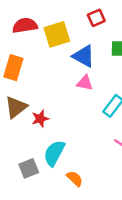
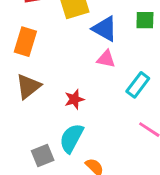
red star: (40, 119) -> (74, 99), moved

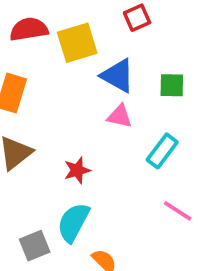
green square: (145, 20) -> (172, 85), moved

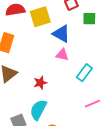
green square: (172, 85) -> (89, 19), moved
pink line: (178, 211) -> (92, 104), turned -56

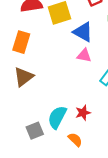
red star: (40, 83) -> (83, 113), moved

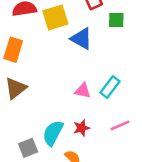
pink triangle: (84, 55) -> (83, 91), moved

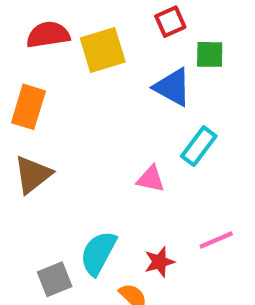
blue triangle: (81, 39) -> (173, 87), moved
cyan rectangle: (110, 87) -> (199, 146), moved
red star: (81, 128) -> (159, 262), moved

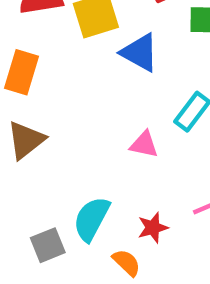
blue triangle: (173, 87) -> (140, 53), moved

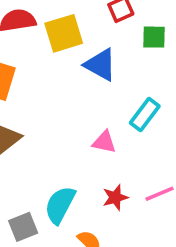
red star: (153, 228) -> (115, 197), moved

